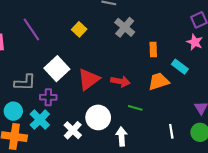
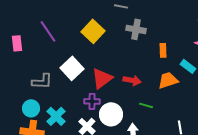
gray cross: (125, 27) -> (136, 29), turned -30
yellow square: (79, 29) -> (93, 31), size x1.6
purple cross: (48, 97) -> (92, 101), moved

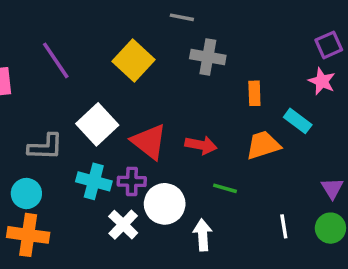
red triangle: (102, 78) -> (149, 142), turned -45
cyan cross: (56, 116) -> (94, 181), moved, turned -30

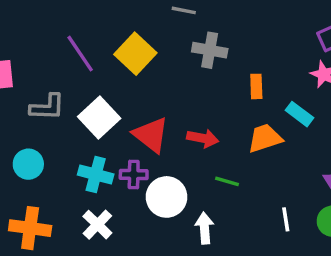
purple line: (56, 60) -> (80, 54), moved
gray L-shape: (45, 147) -> (47, 107), moved
cyan circle: (26, 194) -> (28, 164), moved
white cross: (123, 225) -> (97, 225), moved

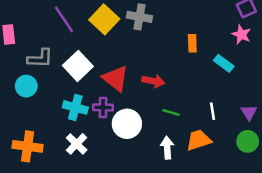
gray cross: (210, 50) -> (139, 17), moved
orange trapezoid: (265, 138) -> (199, 140), moved
cyan circle: (28, 164) -> (26, 86), moved
white line: (286, 219) -> (212, 111), moved
white arrow: (205, 228) -> (167, 148), moved

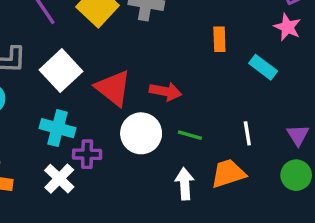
purple cross: (103, 107) -> (87, 154), moved
white circle: (127, 124) -> (141, 133), moved

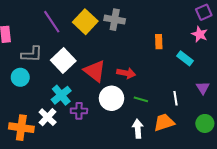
cyan cross: (57, 128) -> (61, 95), turned 36
purple triangle: (298, 135) -> (203, 88), moved
white cross: (59, 179) -> (48, 117), moved

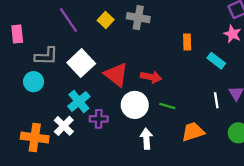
yellow square: (85, 22) -> (106, 20), size x0.6
white line: (175, 98) -> (216, 100), moved
white arrow: (138, 129) -> (146, 139), moved

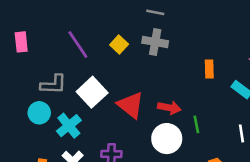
pink rectangle: (17, 34) -> (21, 42), moved
cyan cross: (79, 101) -> (69, 126), moved
white circle: (135, 105) -> (167, 139), moved
green line: (167, 106) -> (196, 124), moved, turned 63

